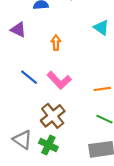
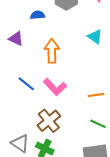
orange arrow: (56, 43) -> (52, 51), size x1.6

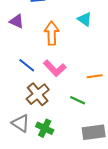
cyan triangle: (95, 37) -> (85, 19), moved
brown cross: (49, 121) -> (38, 94), moved
green line: (98, 124) -> (78, 100), moved

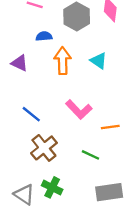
orange arrow: (52, 33) -> (63, 61), moved
pink L-shape: (55, 68) -> (79, 110), moved
gray triangle: (21, 123) -> (24, 194), moved

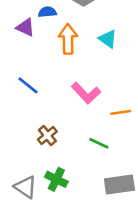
purple triangle: (20, 63) -> (25, 27), moved
blue line: (31, 114) -> (28, 85), moved
brown cross: (44, 148) -> (47, 136), size x0.7

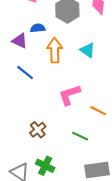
blue line: (28, 85) -> (25, 73), moved
pink L-shape: (86, 93) -> (70, 95), turned 115
orange line: (121, 112) -> (98, 111), turned 35

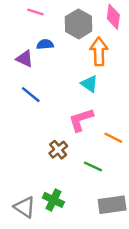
orange arrow: (55, 50) -> (99, 51), moved
cyan triangle: (88, 50) -> (89, 84), moved
brown cross: (38, 130) -> (58, 150), moved

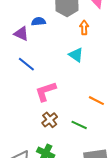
orange arrow: (99, 51) -> (84, 28), size x0.6
pink L-shape: (81, 120) -> (46, 91), moved
brown cross: (58, 150) -> (50, 120), moved

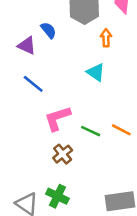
blue semicircle: (39, 21) -> (49, 30), turned 56
green line: (79, 125) -> (91, 131), moved

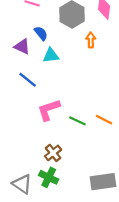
cyan triangle: (96, 72) -> (51, 55), moved, turned -42
brown cross: (63, 154) -> (53, 153), moved

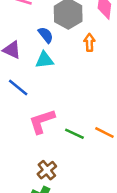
blue semicircle: (41, 33) -> (46, 35), moved

